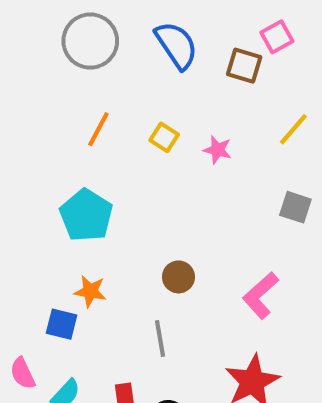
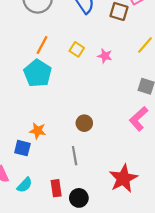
cyan pentagon: (86, 215) -> (38, 73), moved
pink L-shape: (261, 295) -> (138, 119), moved

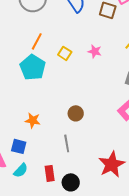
yellow square: (77, 49) -> (65, 53), moved
blue square: (22, 148) -> (19, 146), moved

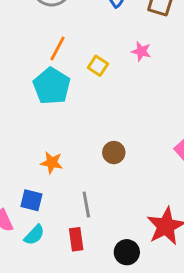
pink star: (95, 51) -> (141, 51), moved
gray line: (67, 143) -> (86, 205), moved
black circle: (71, 182) -> (127, 252), moved

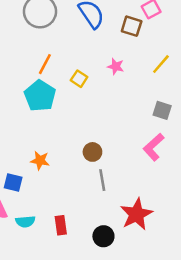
blue square: (31, 200) -> (13, 183), moved
gray line: (86, 205) -> (102, 180), moved
cyan semicircle: (34, 235) -> (25, 222), turned 42

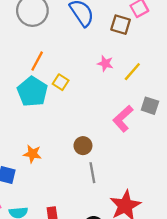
yellow line: (161, 64) -> (132, 72), moved
yellow square: (79, 79) -> (61, 82), moved
pink L-shape: (154, 147) -> (123, 119), moved

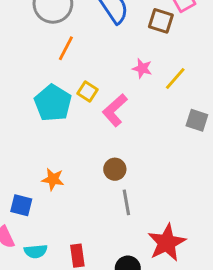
orange line: (37, 61) -> (66, 48), moved
pink L-shape: (123, 119) -> (115, 110), moved

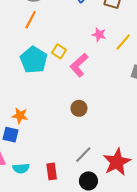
orange line: (66, 48) -> (31, 20), moved
orange star: (53, 179) -> (20, 116), moved
gray line: (126, 202) -> (83, 155), moved, turned 54

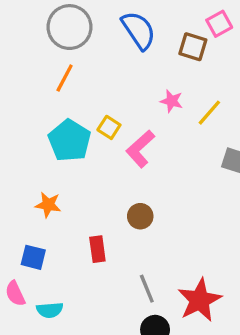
orange star: (20, 116) -> (48, 205), moved
gray line: (83, 155) -> (147, 289), turned -66
red rectangle: (52, 171) -> (97, 249), moved

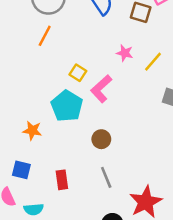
cyan pentagon: (69, 141) -> (67, 106), moved
red rectangle: (97, 249) -> (62, 180), moved
gray line: (147, 289) -> (106, 177), moved

